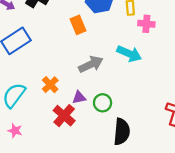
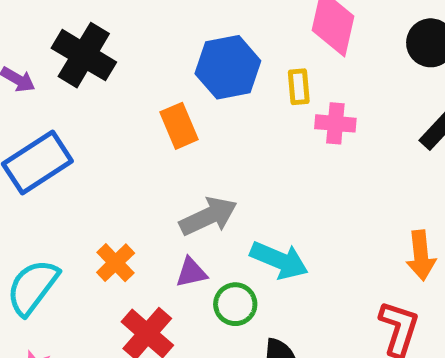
cyan arrow: (129, 54) -> (279, 260), moved
purple triangle: (79, 97) -> (191, 272), moved

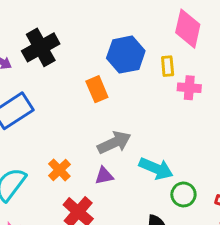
black cross: (84, 55) -> (41, 47), turned 30
green circle: (235, 304) -> (183, 194), moved

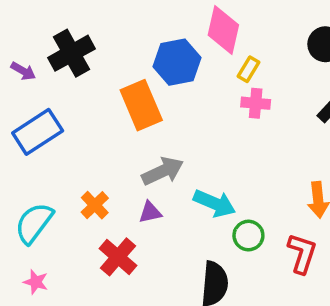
pink diamond: (188, 29) -> (223, 30), moved
yellow rectangle: (168, 66) -> (248, 69), moved, turned 36
orange rectangle: (97, 89) -> (141, 105), size x1.5

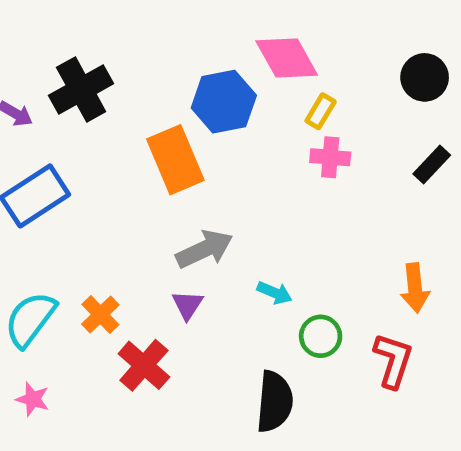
pink diamond: (223, 30) -> (287, 58), turned -42
cyan arrow: (214, 203) -> (275, 293), size x0.6
orange cross: (95, 205) -> (100, 315), moved
purple triangle: (150, 212) -> (187, 305), turned -45

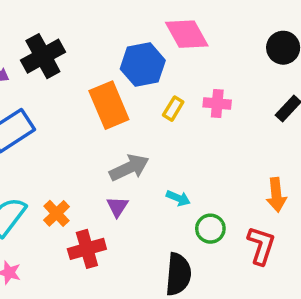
yellow rectangle: (321, 111) -> (173, 109), moved
red cross: (144, 365) -> (87, 249), turned 33

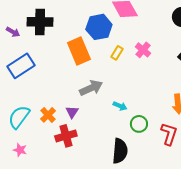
black cross: (43, 56) -> (40, 22), turned 30
pink cross: (217, 103) -> (143, 50), turned 35
purple triangle: (117, 207) -> (72, 112), moved

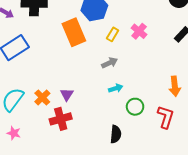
gray arrow: (91, 88) -> (110, 63), moved, size x0.7
cyan arrow: (120, 106) -> (116, 88), turned -40
black semicircle: (120, 151) -> (116, 134), size x0.7

